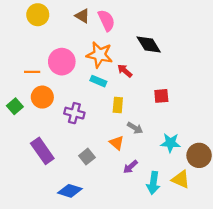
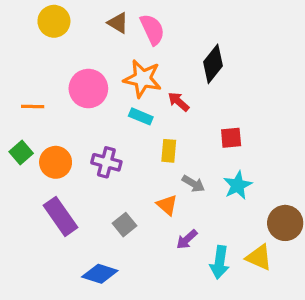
black diamond: (149, 44) -> (213, 64), turned 70
orange line: (32, 72) -> (33, 107), moved
orange circle: (42, 97) -> (56, 162), moved
cyan star: (170, 143) -> (238, 185), moved, turned -30

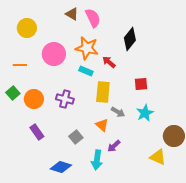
yellow circle: (54, 21) -> (27, 28), moved
yellow rectangle: (169, 151) -> (103, 92), size x1.5
purple rectangle: (61, 216) -> (37, 132), size x0.7
cyan arrow: (220, 262) -> (97, 160), moved

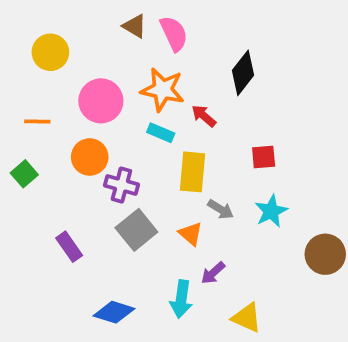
orange circle: (34, 99) -> (90, 157), moved
gray square: (76, 137) -> (136, 230), moved, size x1.5
yellow triangle: (158, 157) -> (247, 318), moved

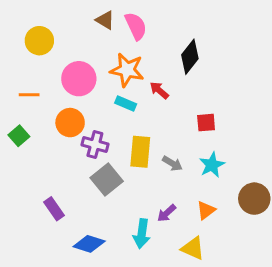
yellow rectangle: (193, 172) -> (140, 152), moved
orange triangle: (191, 234) -> (206, 210), moved, turned 42
purple rectangle: (69, 247) -> (54, 209), moved

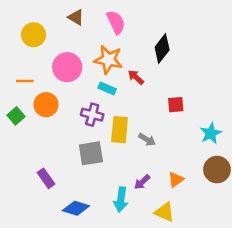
brown triangle: (105, 20) -> (76, 17), moved
orange circle: (70, 123) -> (46, 105), moved
purple cross: (95, 144) -> (92, 115), moved
cyan star: (212, 165) -> (211, 133), moved
gray square: (107, 180) -> (91, 153), turned 30

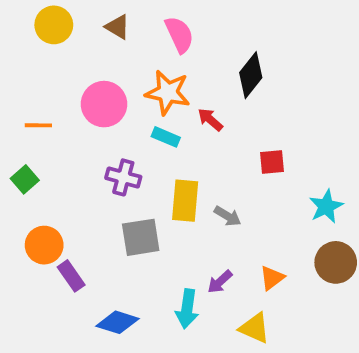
yellow circle: (34, 35) -> (54, 25), moved
orange circle: (46, 105) -> (44, 245), moved
purple cross: (92, 115) -> (123, 177), moved

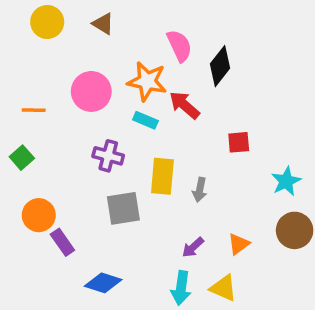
pink semicircle: (179, 35) -> (179, 46), moved
red arrow: (210, 120) -> (184, 105), size x1.4
gray arrow: (228, 216) -> (200, 190), turned 70
cyan arrow: (187, 309) -> (181, 288), moved

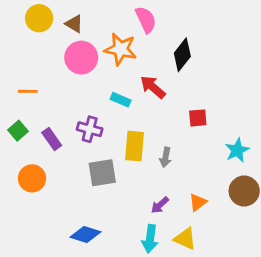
brown triangle: (103, 24) -> (74, 24), moved
pink semicircle: (179, 46) -> (146, 20), moved
orange star: (147, 81) -> (121, 49), moved
pink circle: (91, 91) -> (81, 58), moved
purple rectangle: (62, 242) -> (52, 139), moved

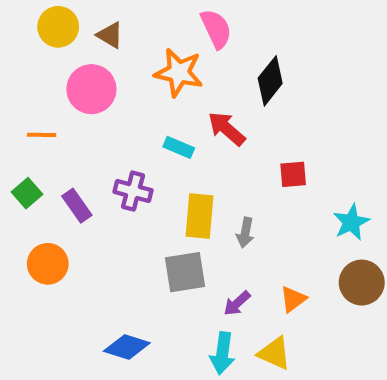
pink circle: (81, 58) -> (91, 89), moved
gray square: (102, 173) -> (185, 272), moved

